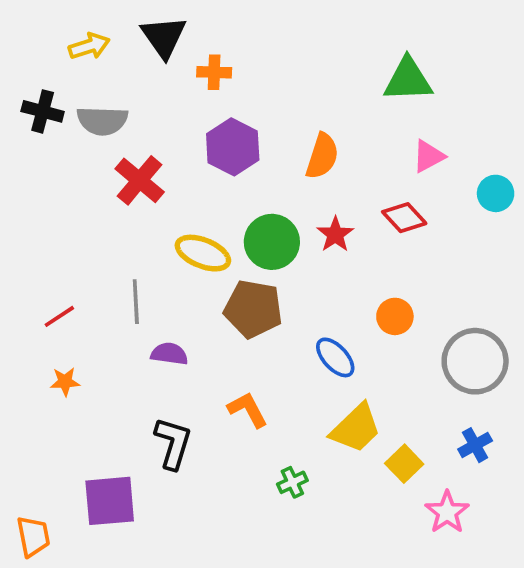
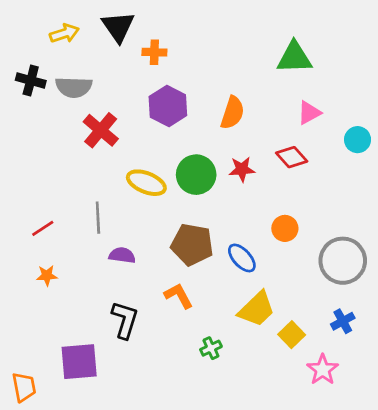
red star: (335, 234) -> (242, 169), turned 30
brown pentagon: (253, 309) -> (192, 245), moved

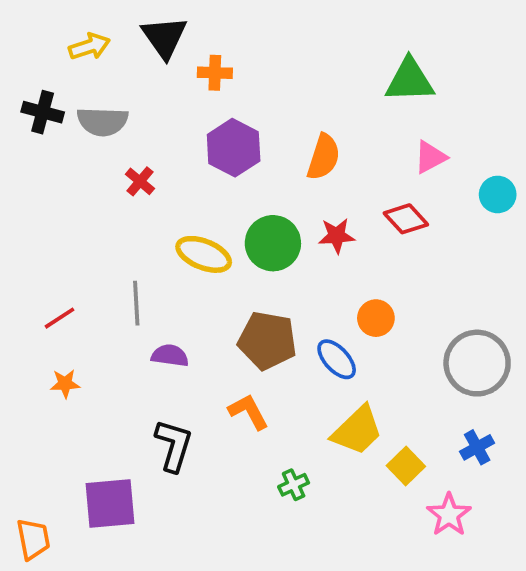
red cross: (101, 130) -> (140, 181), size x0.6
orange circle: (285, 228) -> (376, 318), moved

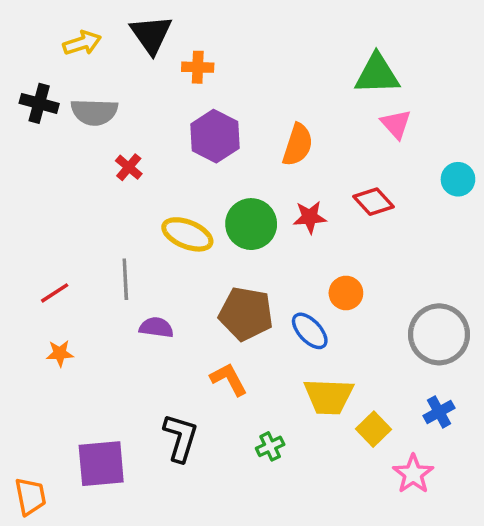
pink triangle: (430, 157) -> (396, 124), moved, turned -44
yellow trapezoid: (357, 430) -> (329, 396), turned 46
black L-shape: (174, 445) -> (180, 438), moved

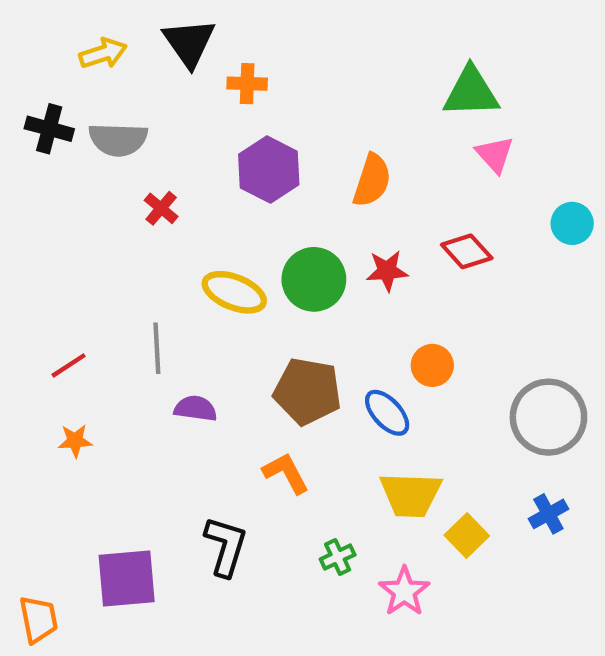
pink star: (413, 474) -> (404, 591), moved

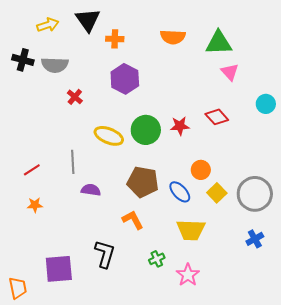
orange semicircle: (372, 180) -> (173, 37), moved, turned 75
yellow square: (467, 535) -> (217, 193), moved

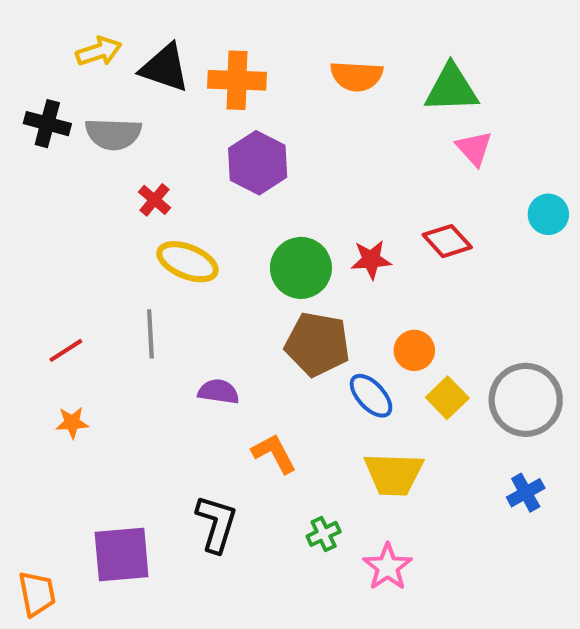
black triangle: (88, 20) -> (165, 68), moved, turned -36
orange cross: (115, 39) -> (237, 80), size x1.5
yellow ellipse: (109, 136) -> (188, 262), moved
brown pentagon: (143, 182) -> (317, 344), moved
purple semicircle: (91, 190) -> (218, 392), moved

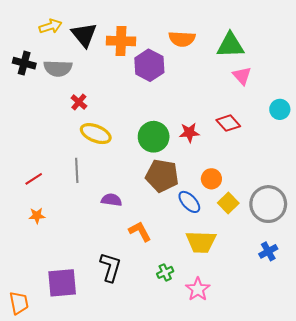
black triangle: (165, 68) -> (84, 35), turned 32
purple hexagon: (258, 163) -> (149, 65), moved

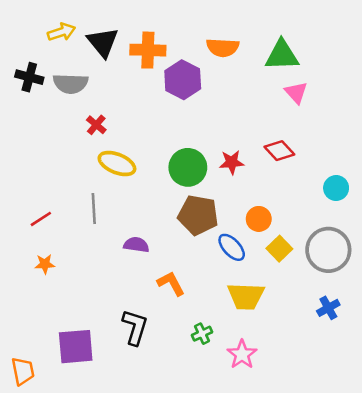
cyan circle: (280, 109) -> (336, 188), moved

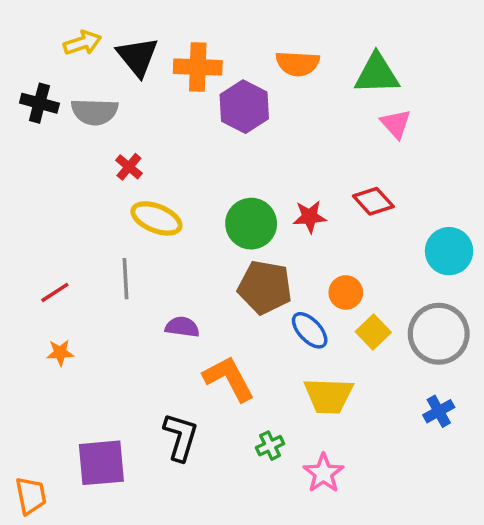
cyan circle: (336, 188) -> (449, 251), size x1.4
orange L-shape: (171, 283) -> (229, 378), size x1.4

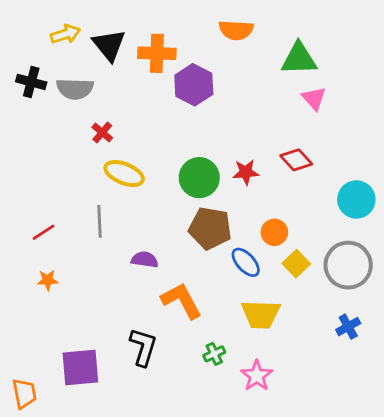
orange semicircle: (298, 64) -> (236, 30), moved

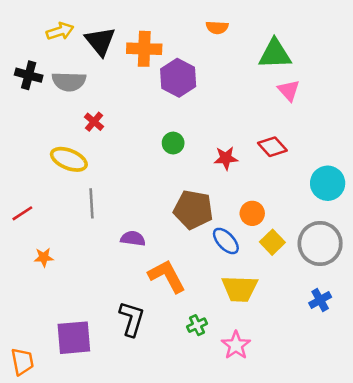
orange semicircle: (236, 30) -> (217, 27), size x0.7
yellow ellipse: (124, 174) -> (69, 159), moved
green circle: (199, 178) -> (173, 143), moved, size x0.6
red line: (43, 232) -> (22, 213), moved

